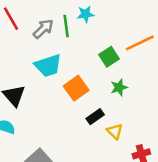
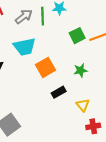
green square: (109, 57) -> (77, 36), moved
yellow triangle: (115, 131) -> (83, 105), moved

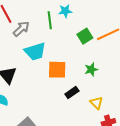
gray arrow: (24, 16) -> (21, 29), moved
orange square: (46, 67) -> (57, 70), turned 36

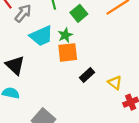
green square: (85, 36) -> (79, 13), moved
green star: (91, 69) -> (65, 35), moved

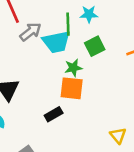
cyan trapezoid: (41, 36) -> (56, 42), moved
black rectangle: (87, 75) -> (54, 114), moved

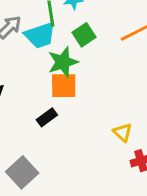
green star: (73, 68) -> (63, 62), size x1.5

